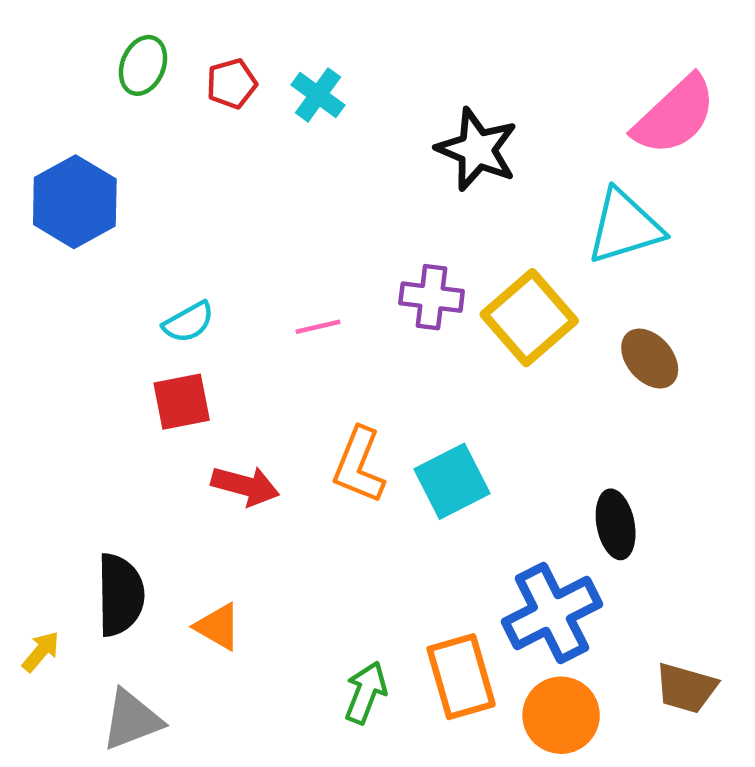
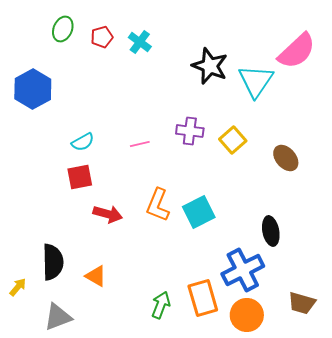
cyan triangle: (625, 227) -> (256, 81), moved, turned -39
yellow square: (529, 318) -> (233, 140), size x0.7

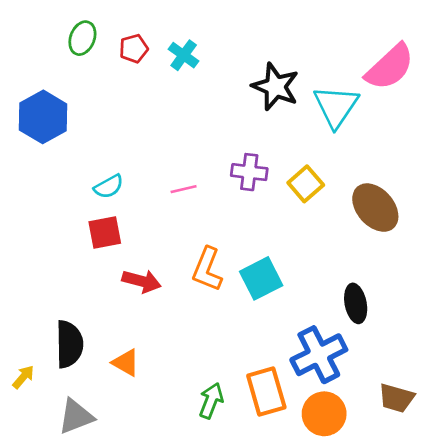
brown ellipse: (286, 158) -> (375, 208), size x1.4

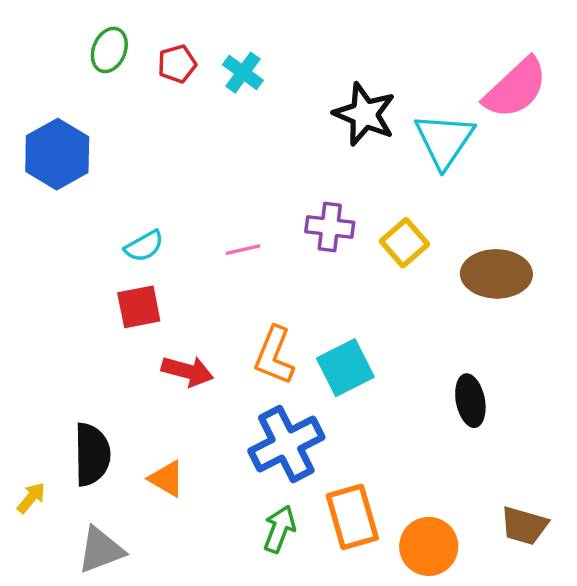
brown ellipse: (375, 208) -> (496, 274), turned -48
blue cross: (319, 355) -> (286, 444), moved

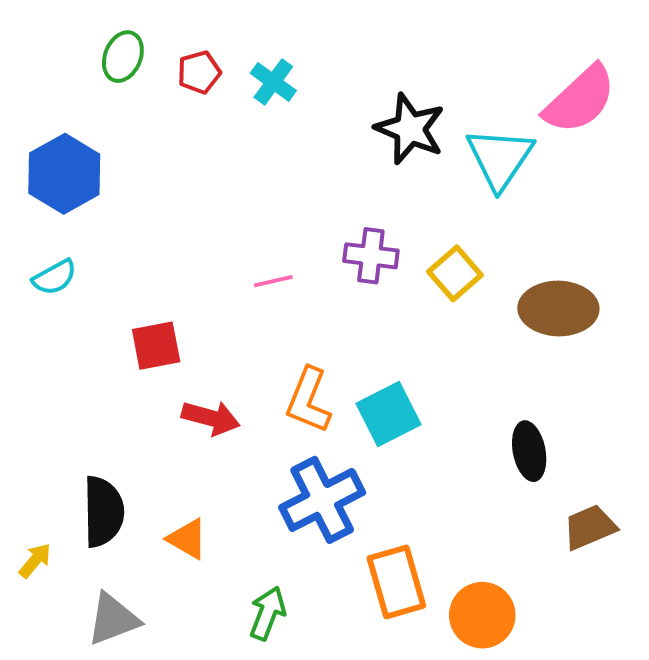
cyan semicircle: (144, 246) -> (55, 277), moved
brown trapezoid: (524, 526) -> (590, 527), moved, turned 141
green arrow: (279, 529) -> (267, 613), moved

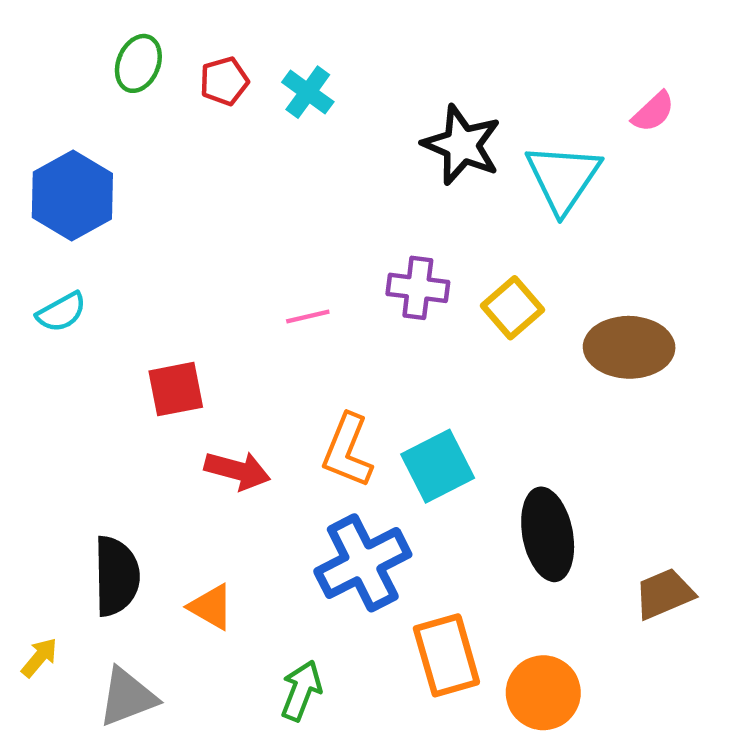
pink semicircle: (580, 100) -> (653, 112), size x0.5
black ellipse: (529, 451) -> (548, 534), moved, size x1.4
yellow arrow: (35, 560) -> (39, 658), moved

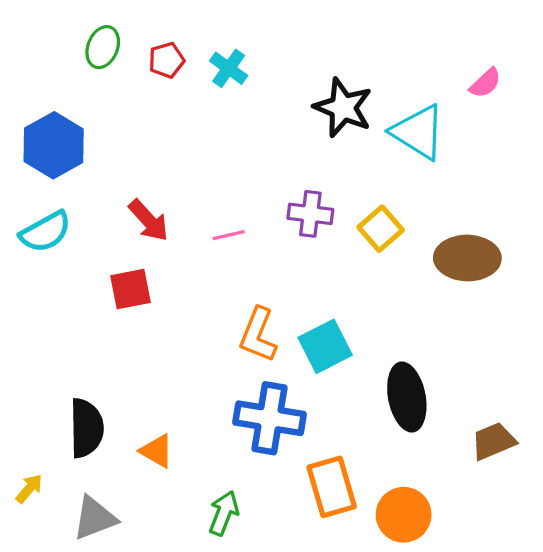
cyan triangle: (563, 178) -> (418, 132), turned -32
cyan semicircle: (61, 312) -> (45, 232), size x1.4
red arrow: (237, 471) -> (149, 220), moved, turned 33
blue cross: (363, 563) -> (270, 418), turned 36

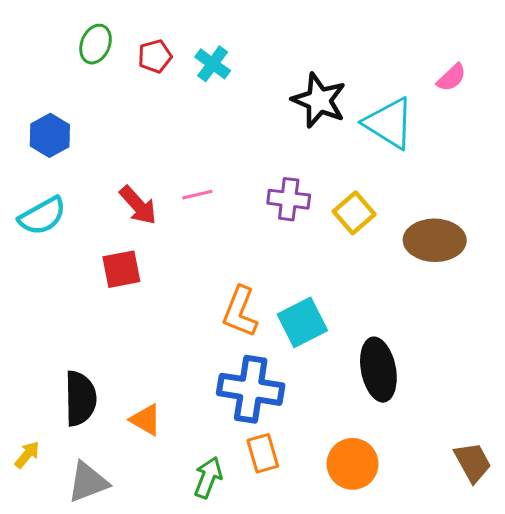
blue hexagon: (54, 145) -> (50, 135), size x0.7
pink line: (229, 235) -> (197, 195), moved
brown trapezoid: (494, 441) -> (473, 462), moved, turned 84
orange rectangle: (332, 487) -> (263, 453), moved, size x0.7
orange circle: (404, 515) -> (353, 464), moved

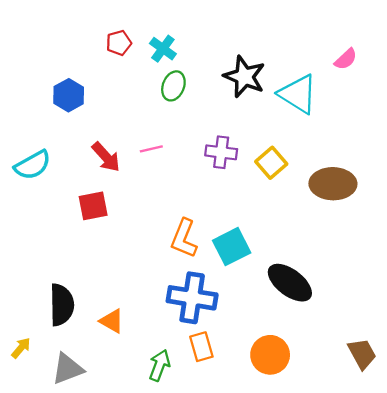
green ellipse: (96, 44) -> (173, 86), moved
blue hexagon: (50, 135) -> (69, 95), moved
black ellipse: (378, 370) -> (290, 283), turned -42

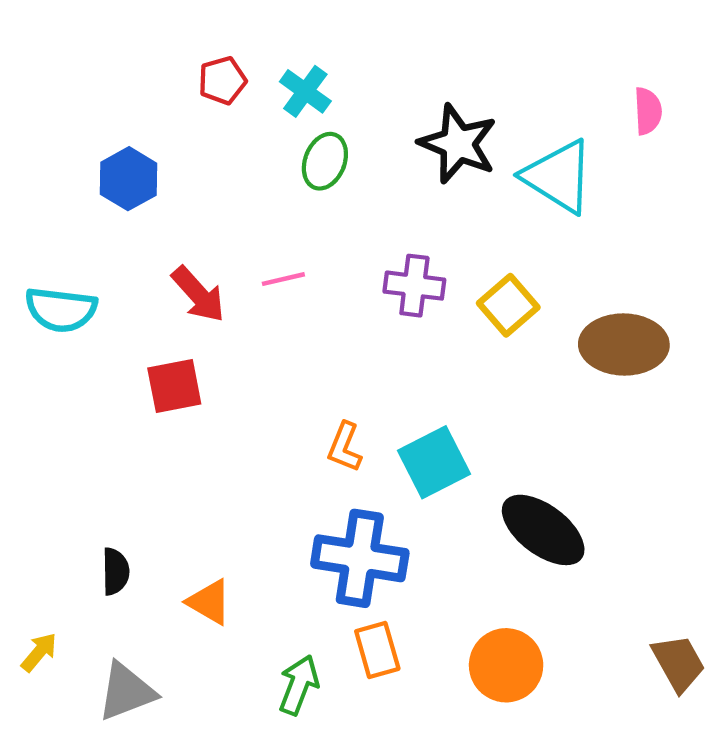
pink semicircle: (346, 59) -> (648, 111), turned -50
cyan semicircle: (33, 165) -> (61, 310), turned 36
orange L-shape: (184, 238) -> (345, 447), size x0.7
black semicircle: (62, 305) -> (115, 571), size x0.6

